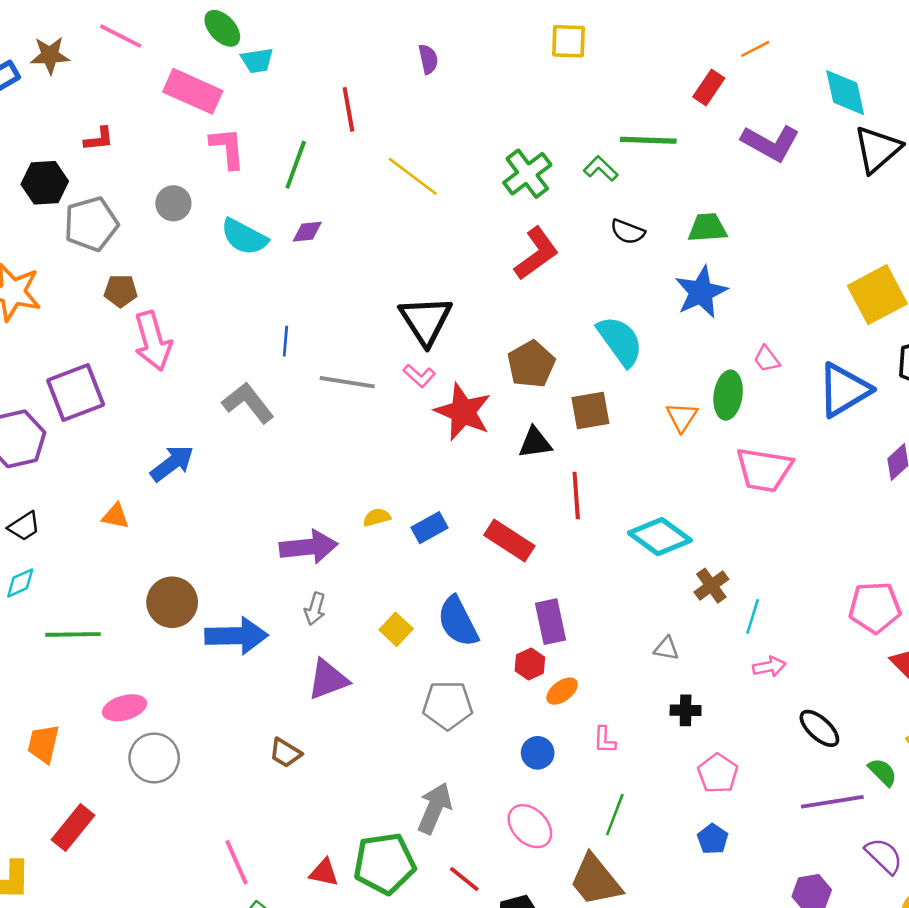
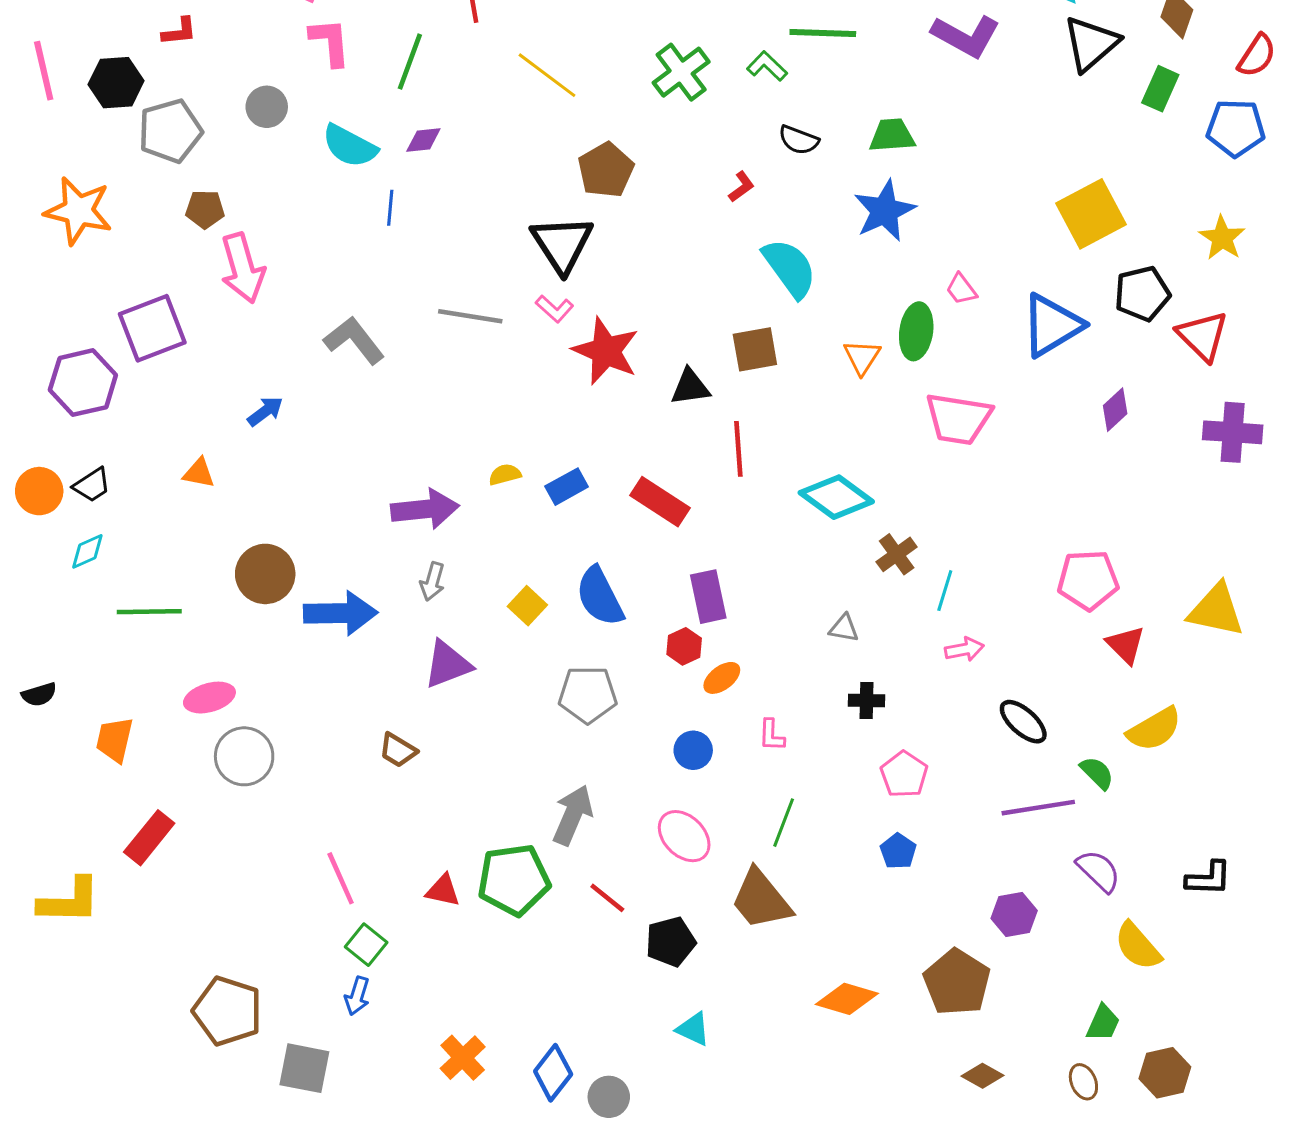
red L-shape: (536, 254) -> (741, 187), moved, size x0.5
blue line: (285, 341) -> (390, 208), moved
brown pentagon: (531, 364) -> (606, 170), moved
blue arrow: (172, 463) -> (265, 411), size x0.7

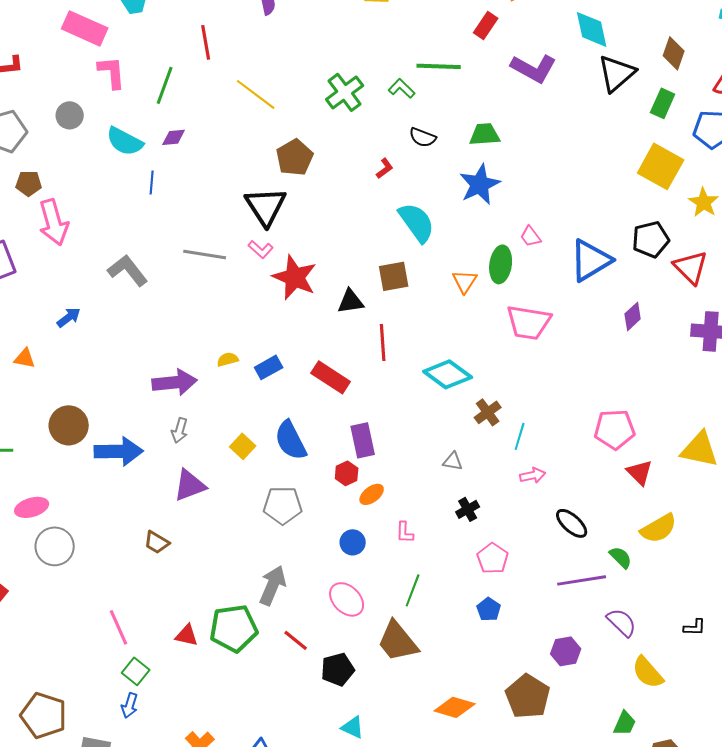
yellow square: (1091, 214) -> (661, 166), moved, turned -33
black cross: (866, 701) -> (468, 509), turned -30
black L-shape: (1209, 878) -> (695, 627), size x0.7

